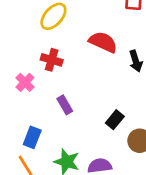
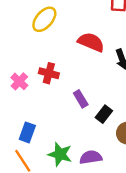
red cross: (52, 60) -> (49, 73), moved
purple rectangle: (65, 105) -> (81, 99), moved

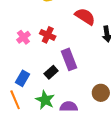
purple rectangle: (81, 99) -> (69, 59), size x1.5
black rectangle: (104, 114) -> (51, 72), moved

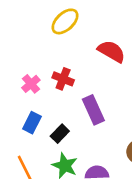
black rectangle: (51, 72) -> (60, 134), moved
blue rectangle: (23, 78) -> (32, 123), moved

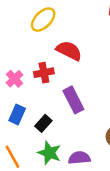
red semicircle: (111, 51) -> (69, 51), moved
red cross: (63, 79) -> (44, 73), turned -30

